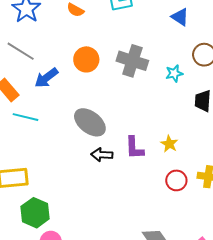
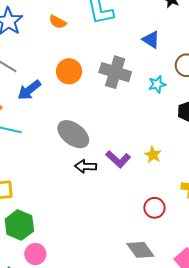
blue triangle: (180, 17) -> (151, 40), moved
purple L-shape: (134, 148) -> (118, 159), turned -45
red circle: (176, 180) -> (154, 208), moved

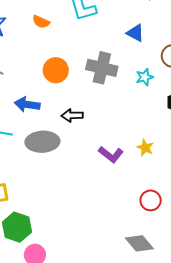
blue arrow: (29, 90) -> (27, 104), moved, turned 50
gray ellipse: (73, 134) -> (42, 142), moved, turned -36
black arrow: (86, 166) -> (72, 115), moved

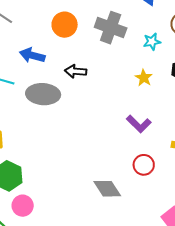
yellow star: (145, 148) -> (144, 78), moved
purple L-shape: (111, 154) -> (139, 124), moved
gray diamond: (139, 243) -> (107, 189), moved

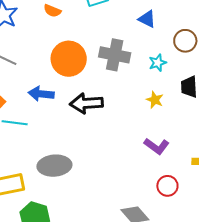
orange circle: (65, 25) -> (69, 59), size x1.4
black arrow: (76, 71) -> (86, 103), size x1.5
gray ellipse: (43, 94) -> (54, 166), moved

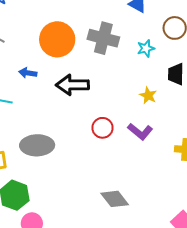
blue arrow: (41, 94) -> (28, 73), size x0.7
yellow star: (155, 100) -> (148, 95), moved
red circle: (167, 186) -> (103, 128), moved

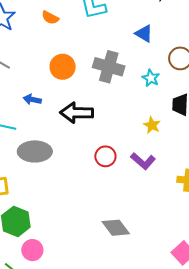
orange circle: (57, 39) -> (63, 67), size x0.7
cyan star: (146, 48) -> (151, 78), turned -30
gray ellipse: (37, 145) -> (35, 151), moved

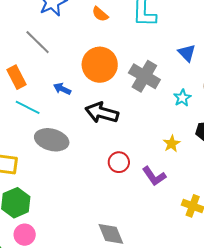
orange circle: (63, 67) -> (100, 65), size x1.4

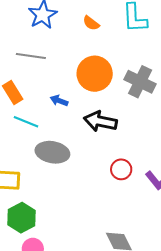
gray line: (38, 42) -> (31, 56), turned -32

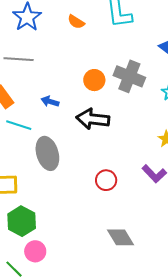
orange circle: (95, 74) -> (94, 80), moved, size x0.6
gray ellipse: (52, 152) -> (47, 153), turned 68
red circle: (121, 169) -> (106, 180), moved

